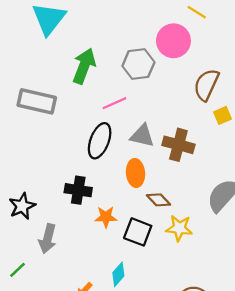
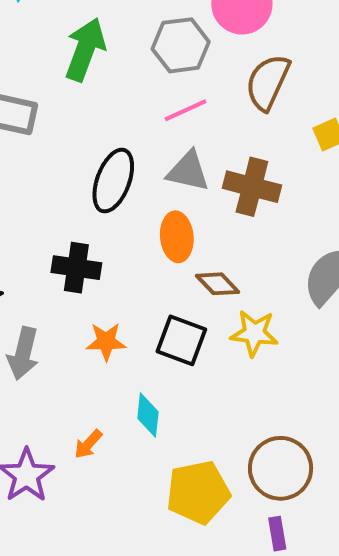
brown semicircle: (206, 85) -> (268, 82), moved
pink line: (114, 103) -> (186, 110), moved
orange star: (106, 217) -> (106, 342), moved
cyan diamond: (118, 274) -> (148, 415), turned -35

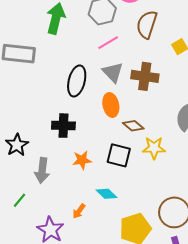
gray triangle: (188, 171) -> (113, 72), turned 40
cyan diamond: (148, 415) -> (107, 194), turned -45

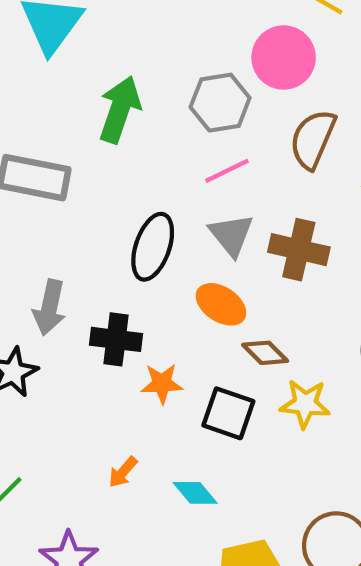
orange ellipse: (111, 105) -> (221, 304), turned -50
orange star: (82, 160) -> (162, 383), moved
gray arrow: (42, 170) -> (49, 307), moved
orange arrow: (79, 211) -> (123, 472), moved

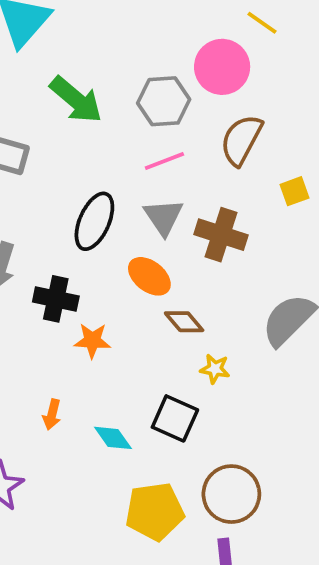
green arrow: (120, 109) -> (76, 100), turned 106
yellow star: (305, 404) -> (215, 369), size x0.7
black square: (228, 413) -> (175, 418), moved
orange arrow: (123, 472) -> (52, 414), turned -32

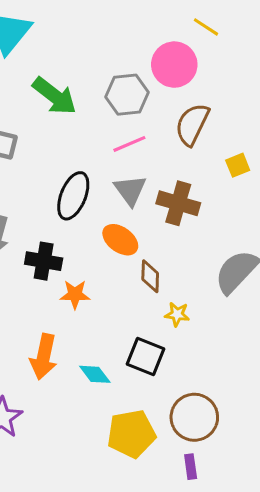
brown diamond: (184, 322) -> (150, 276), turned 44
orange arrow: (52, 414) -> (44, 357), size x1.8

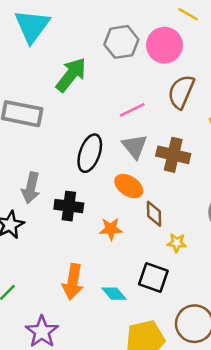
gray hexagon: (127, 95) -> (121, 42), moved
green arrow: (55, 96) -> (71, 75), turned -87
orange star: (75, 294) -> (111, 229), moved

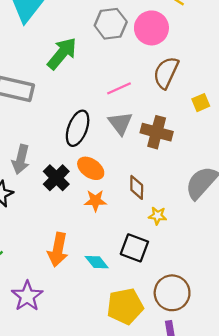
orange ellipse: (129, 186) -> (91, 168), moved
black cross: (69, 206) -> (56, 178), turned 36

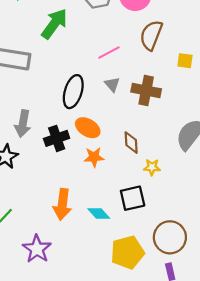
yellow square: (201, 103) -> (185, 61), turned 35
gray triangle: (120, 123) -> (112, 84), size x0.7
black cross: (56, 178) -> (57, 138), turned 30
black square: (134, 248) -> (133, 198), turned -30

